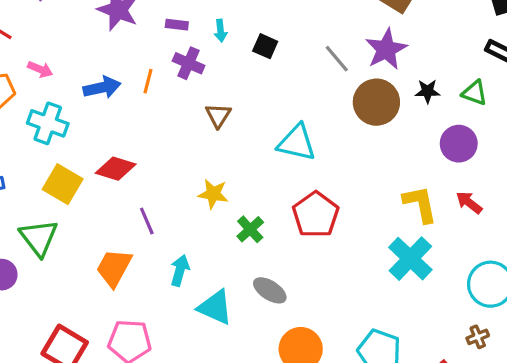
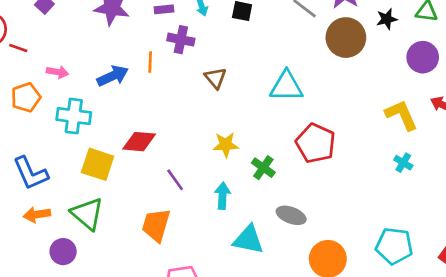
cyan cross: (410, 259) -> (403, 163), size x0.5
cyan arrow: (180, 270) -> (223, 196), moved

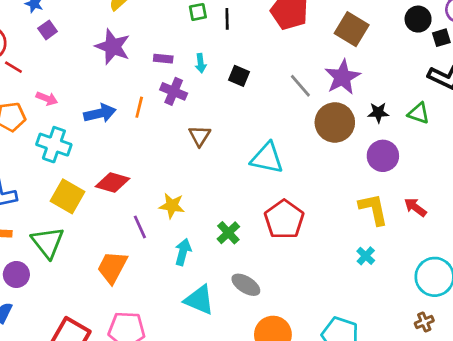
purple circle: (423, 57) -> (383, 156), moved
yellow star: (226, 145) -> (172, 206), moved

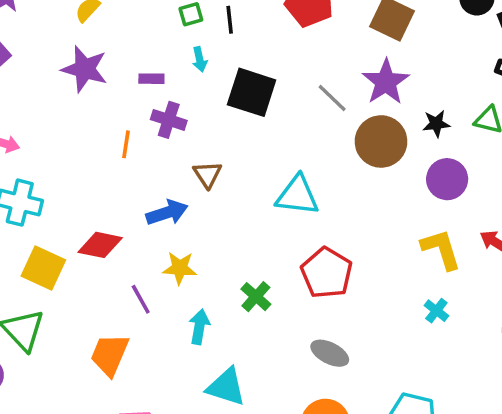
cyan arrow: (201, 63) -> (200, 59), moved
black square: (239, 76) -> (252, 92), size x1.8
blue arrow: (100, 113) -> (167, 213), moved
gray ellipse: (246, 285) -> (330, 353), moved

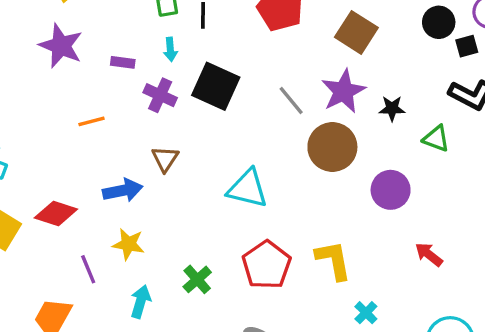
purple cross: (169, 120) -> (160, 95), moved
black star: (436, 124) -> (392, 108), moved
orange line: (126, 144) -> (92, 121), turned 60
yellow L-shape: (441, 249) -> (333, 260), moved

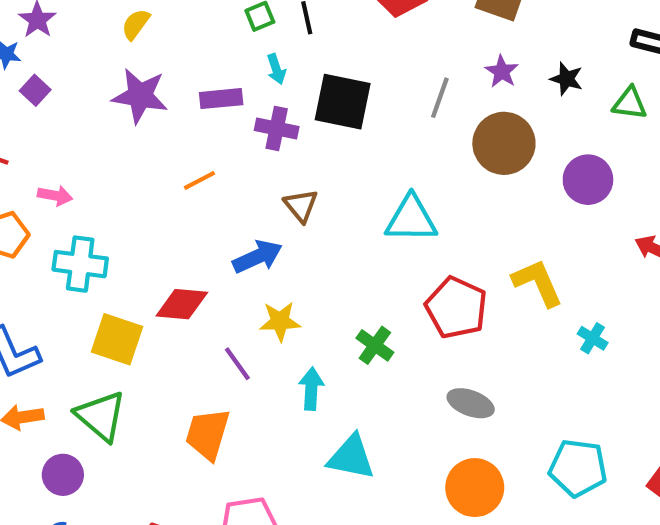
purple rectangle: (123, 62) -> (221, 99), size x1.4
purple star: (343, 91) -> (502, 71), size x0.6
gray line: (291, 100) -> (440, 98), turned 72
black star: (392, 108) -> (567, 79), turned 30

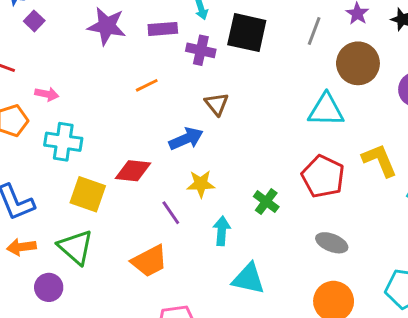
cyan triangle: (411, 219) -> (326, 110), moved
orange trapezoid: (208, 434) -> (149, 261), turned -135

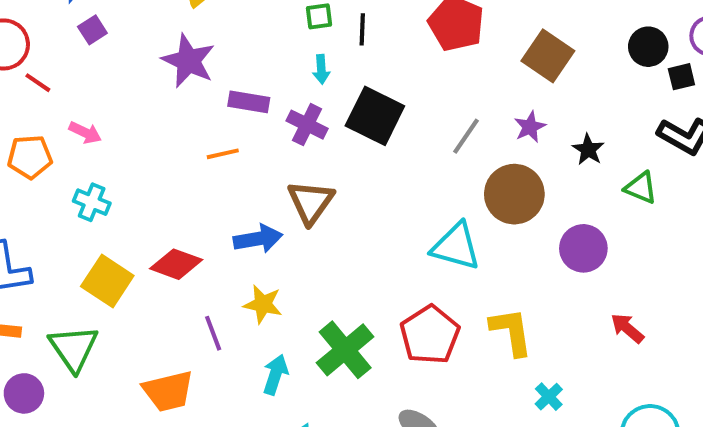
purple rectangle: (163, 29) -> (249, 102), moved
brown triangle: (217, 104) -> (311, 202), size x1.4
cyan cross: (63, 142) -> (92, 202), size x0.7
green cross: (266, 202) -> (345, 350), size x1.6

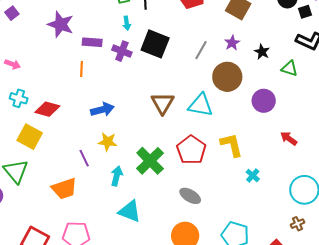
orange line: (223, 154) -> (81, 69), turned -70
brown triangle: (311, 202) -> (163, 103), moved
red diamond: (176, 264) -> (47, 109), moved

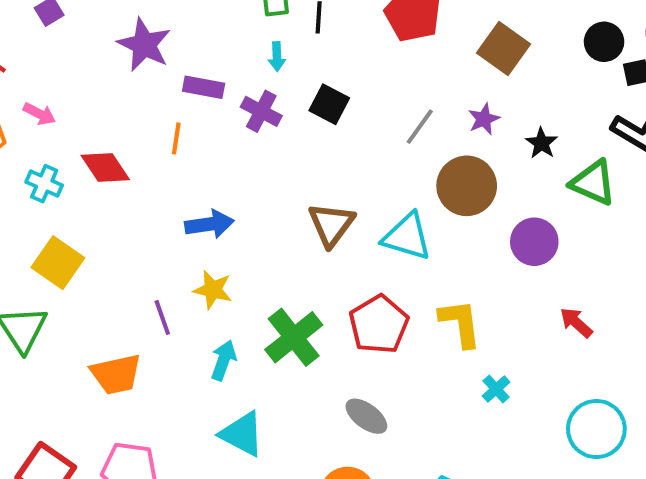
black square: (155, 44) -> (329, 104), size x0.7
green triangle: (290, 68) -> (593, 183), size x1.4
red diamond: (47, 109) -> (105, 167), moved, turned 35

